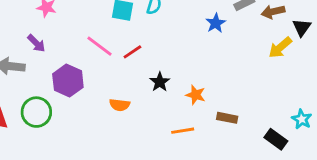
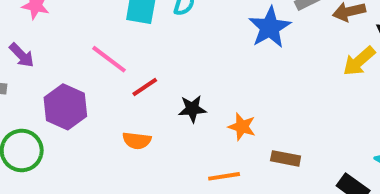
blue star: (216, 23) -> (270, 27), size x1.5
red line: (132, 52) -> (145, 87), moved
black star: (160, 82) -> (192, 109), turned 30

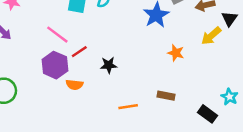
purple hexagon: (65, 107) -> (55, 65), moved
orange star: (242, 127) -> (176, 53), moved

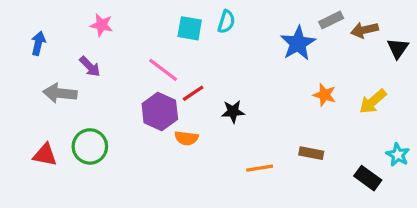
yellow arrow: (211, 36) -> (373, 102), moved

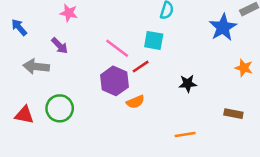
cyan square: (190, 28) -> (154, 40), moved
blue arrow: (38, 43) -> (19, 27), turned -54
black star: (233, 112) -> (188, 84), moved
orange semicircle: (186, 138) -> (135, 102), turned -30
orange line: (260, 168) -> (185, 134), moved

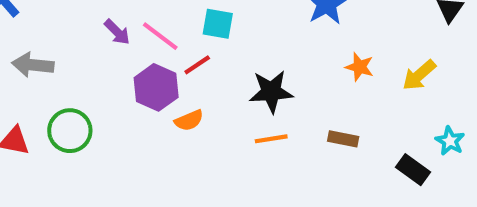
purple arrow: (60, 46) -> (117, 32), moved
black star: (188, 84) -> (271, 92), size x1.5
orange line: (185, 134) -> (271, 139), moved

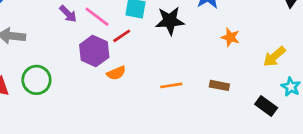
yellow arrow: (419, 75) -> (274, 57), moved
black star: (271, 92) -> (170, 21), moved

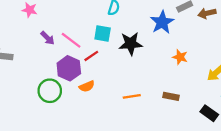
green circle: (36, 80) -> (50, 91), moved

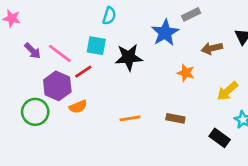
brown arrow: (207, 13) -> (212, 48), moved

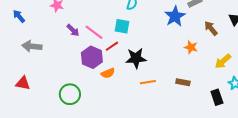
brown arrow: (212, 48) -> (211, 28), turned 63
black star: (129, 57) -> (136, 58), moved
green circle: (35, 112) -> (70, 94), moved
black rectangle: (220, 138) -> (217, 97), turned 35

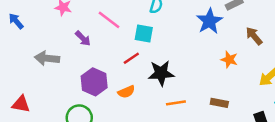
pink line: (94, 32) -> (109, 20), moved
gray arrow: (32, 46) -> (47, 58), moved
purple hexagon: (92, 57) -> (94, 82), moved

